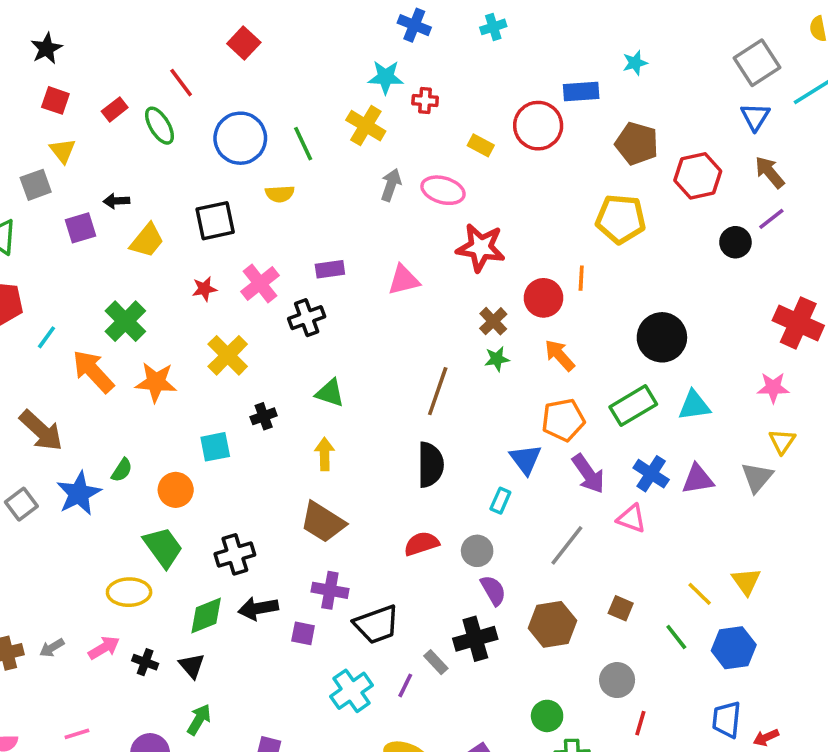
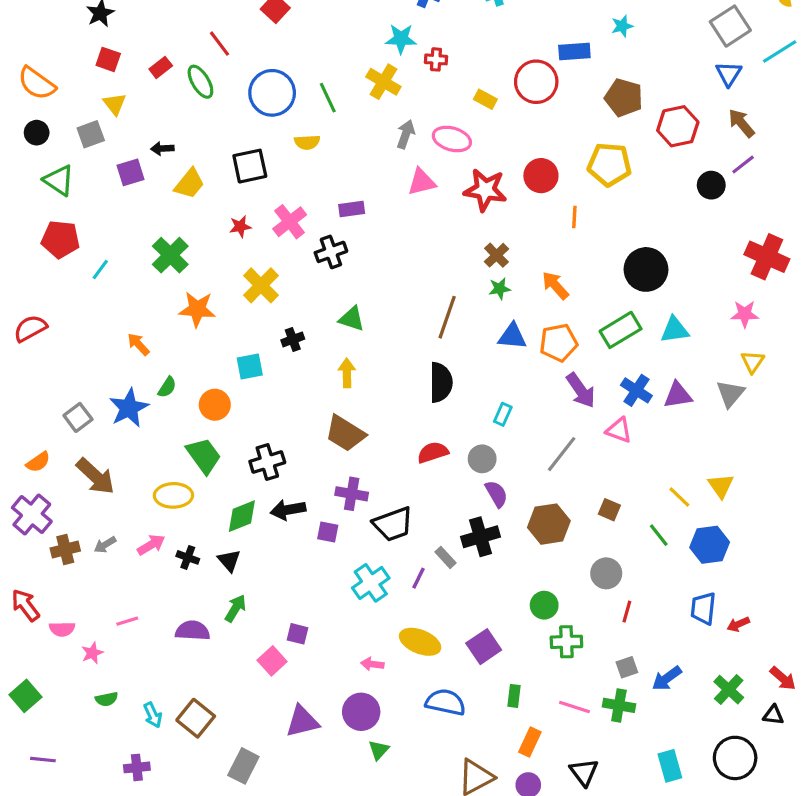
pink triangle: (404, 280) -> (422, 182), moved
red circle: (543, 298) -> (541, 176), moved
orange arrow: (93, 371) -> (138, 344), moved, size x0.6
brown arrow: (41, 431) -> (95, 476), moved
blue triangle: (526, 459) -> (512, 336), moved, turned -48

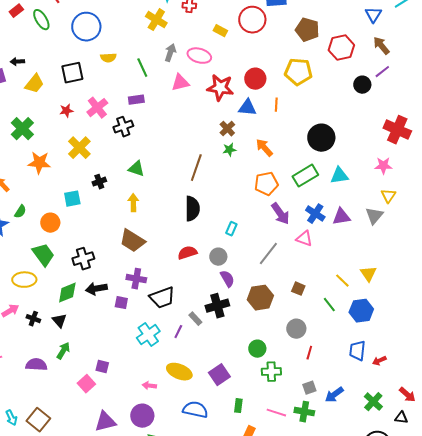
green line: (328, 98) -> (142, 68), moved
blue triangle: (512, 336) -> (247, 108), moved

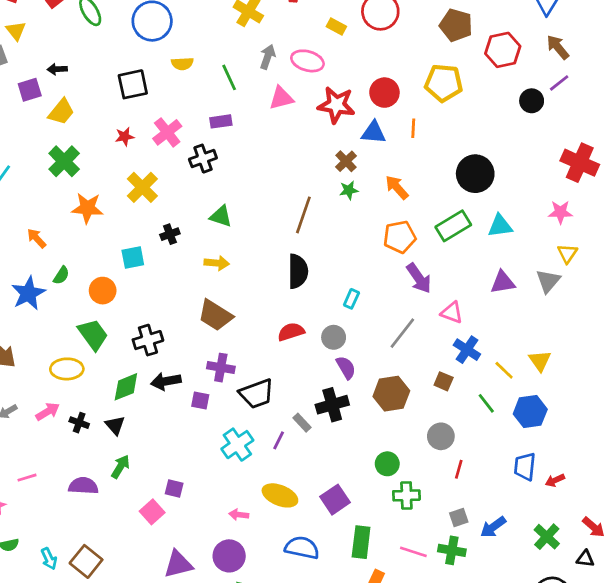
yellow trapezoid: (34, 84) -> (61, 112), moved
yellow arrow: (133, 203) -> (217, 263), turned 96
blue cross: (315, 214) -> (467, 350), moved
green rectangle: (238, 406) -> (361, 542), size x1.6

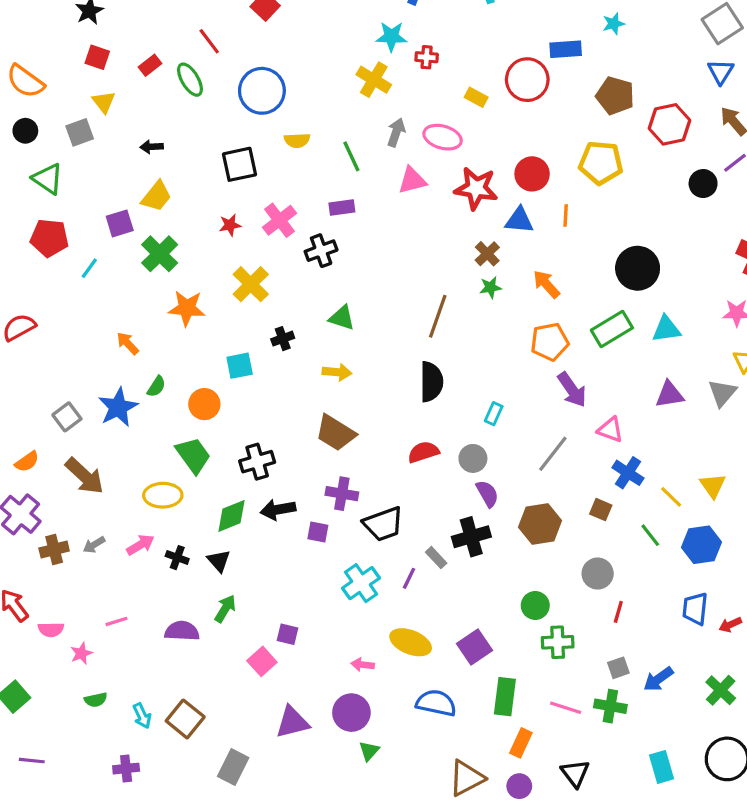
purple square: (30, 90) -> (120, 223), moved

